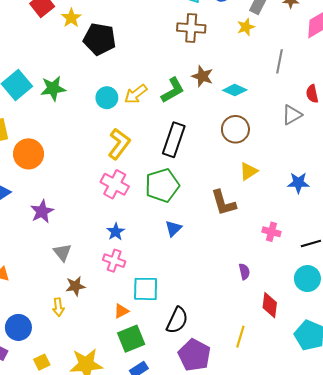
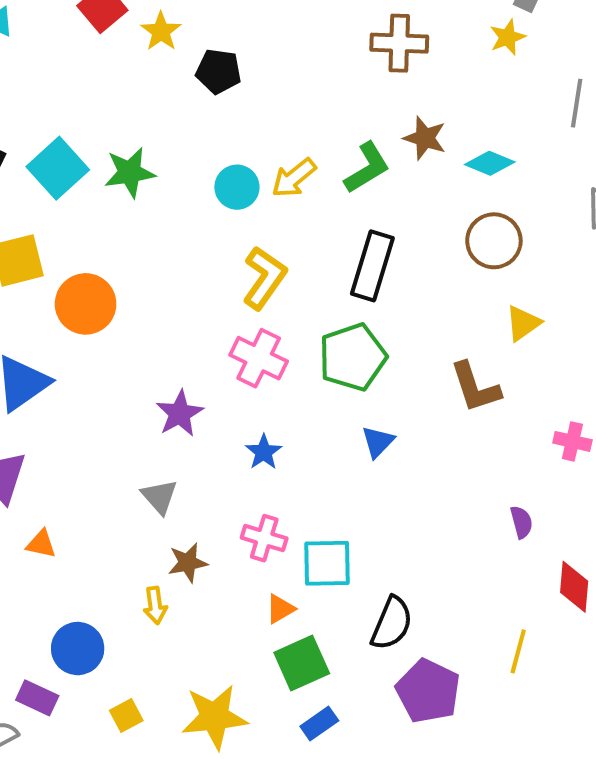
black pentagon: (100, 39) -> (218, 71), size x0.7
purple star: (42, 211) -> (180, 414), moved
pink cross: (114, 261) -> (264, 538), moved

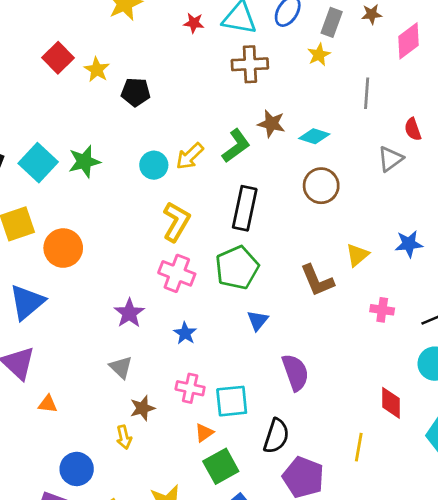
yellow triangle: (523, 323) -> (357, 255), moved
purple semicircle: (521, 522) -> (295, 372), moved, size x1.8

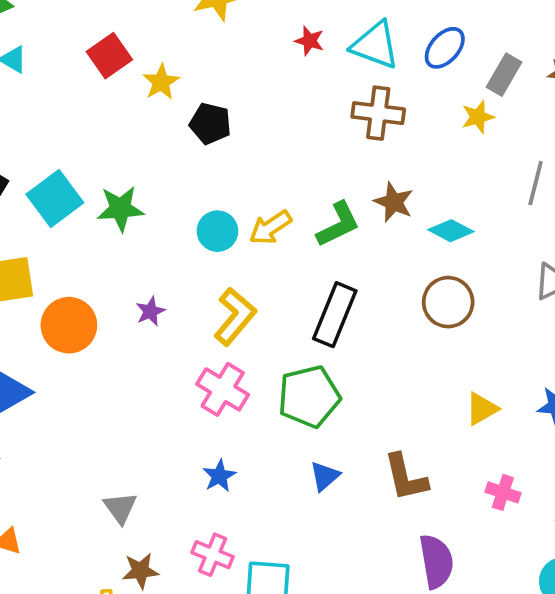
brown L-shape: (317, 280) -> (406, 477), moved
purple star: (129, 313) -> (150, 311), moved, size x0.7
purple semicircle: (295, 372) -> (436, 561), moved

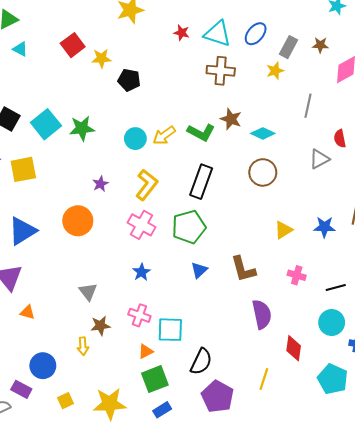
yellow star: (161, 82) -> (101, 58), turned 30
green L-shape: (338, 224) -> (201, 132), turned 56
orange circle: (69, 325) -> (78, 221), moved

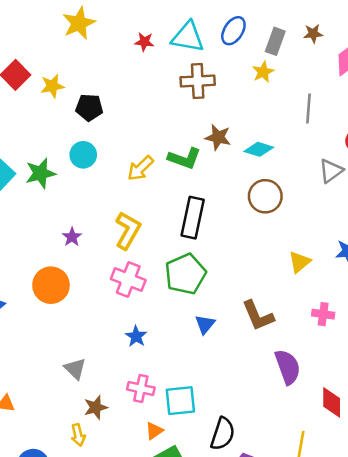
cyan circle: (135, 139) -> (83, 155), moved

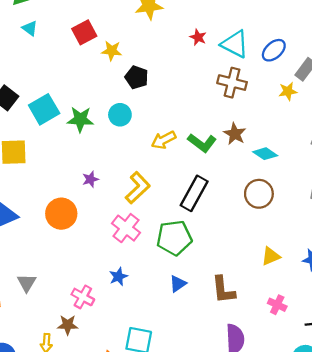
gray triangle: (75, 369) -> (27, 283), moved
pink cross: (141, 389) -> (83, 297), moved

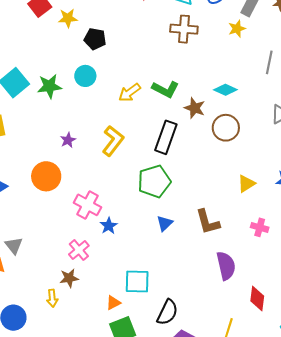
brown star: (235, 134) -> (195, 108), moved
pink cross: (126, 228) -> (87, 205), moved
gray triangle: (27, 283) -> (14, 246), moved
pink cross: (83, 297) -> (79, 250), turned 30

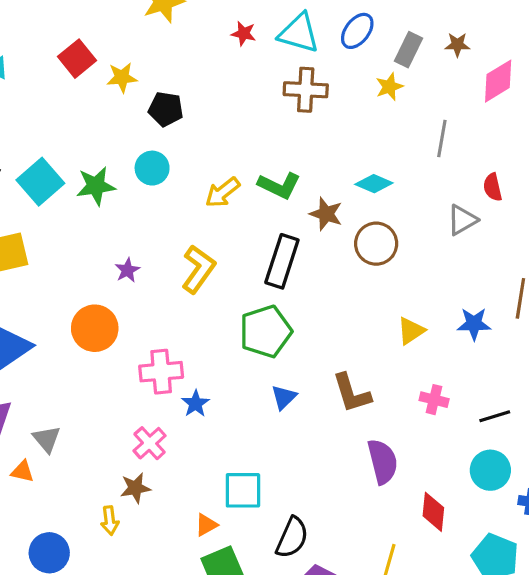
pink cross: (87, 205) -> (161, 372), turned -32

